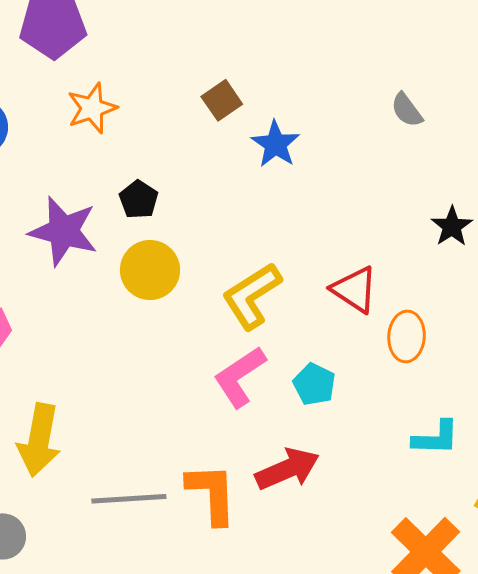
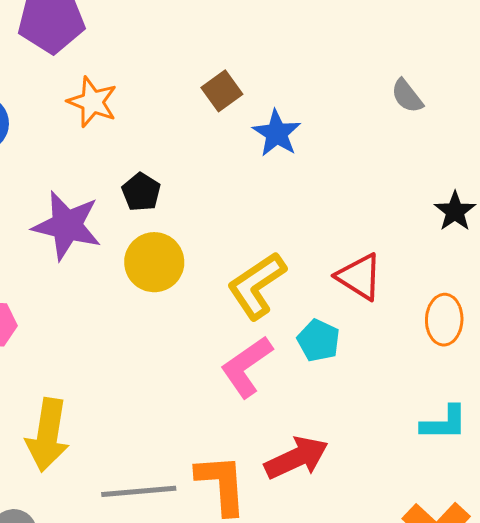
orange star: (92, 108) -> (92, 102), turned -30
orange ellipse: (407, 336) -> (444, 320), moved
cyan pentagon: (314, 384) -> (319, 340), moved

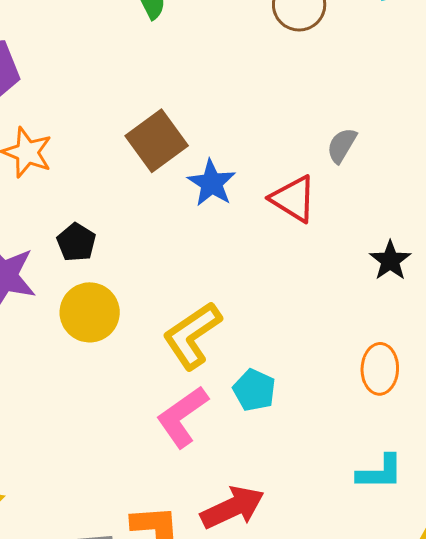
brown square: (222, 91) -> (157, 141), size x1.5
gray semicircle: (407, 96) -> (342, 145), turned 69
red triangle: (359, 277) -> (293, 199), moved

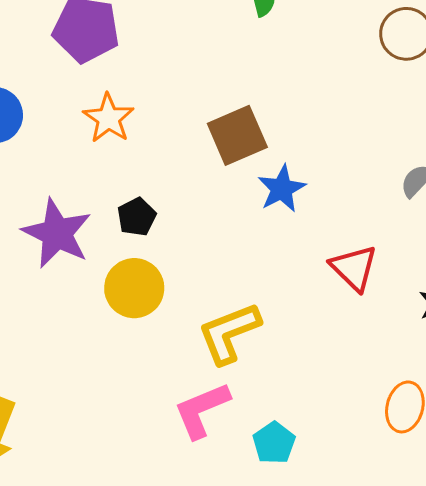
red triangle: (293, 199) -> (354, 268), moved
cyan pentagon: (254, 390) -> (274, 443), moved

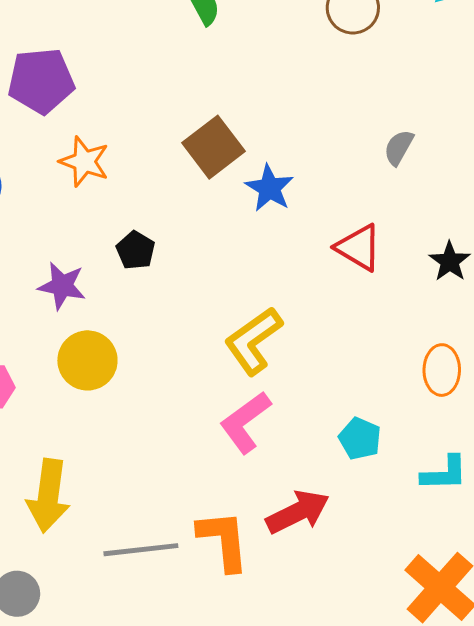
purple star: (57, 233) -> (62, 286), size x0.7
yellow circle: (134, 288) -> (87, 360), moved
cyan pentagon: (274, 443) -> (360, 439), moved

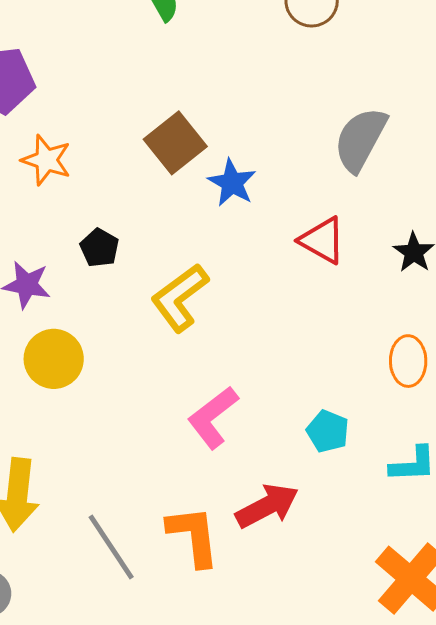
gray semicircle: (399, 147) -> (360, 139), size x1.8
yellow L-shape: (253, 341) -> (180, 298), moved
gray line: (141, 550) -> (111, 547), turned 64

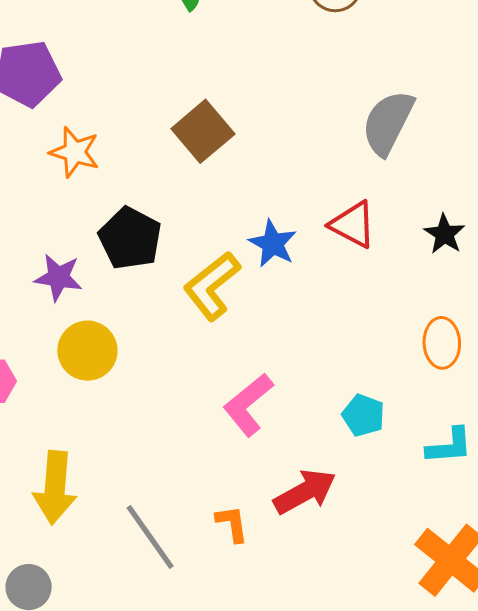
blue star: (232, 183) -> (273, 244), moved
black pentagon: (99, 248) -> (130, 238), size x1.6
orange L-shape: (193, 536) -> (232, 524), size x0.6

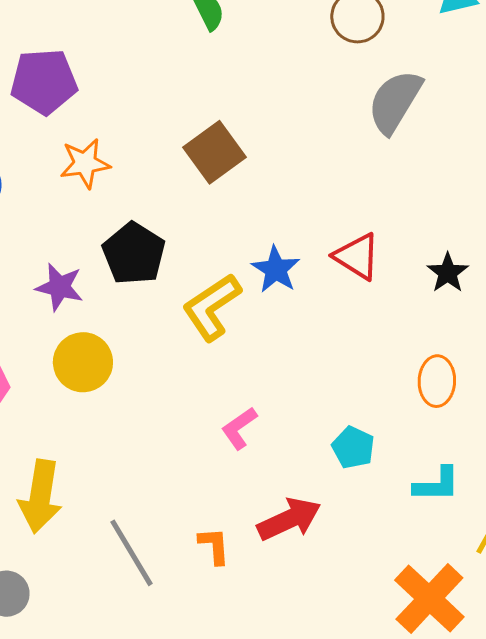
gray semicircle: (388, 123) -> (395, 102), moved
orange star: (75, 152) -> (85, 163), turned -30
pink L-shape: (248, 405) -> (239, 428), size x0.7

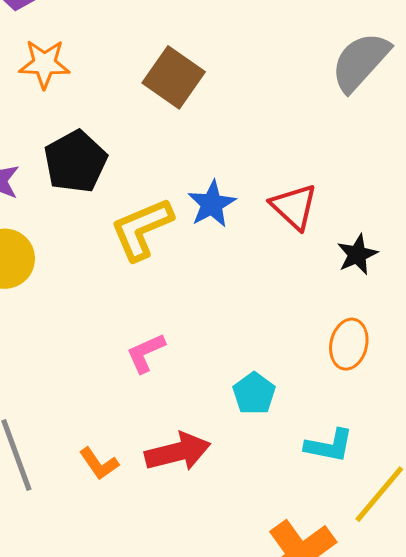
brown square: (215, 152) -> (174, 77), turned -30
black star: (448, 273) -> (357, 255), moved
orange L-shape: (214, 546) -> (99, 464), turned 138

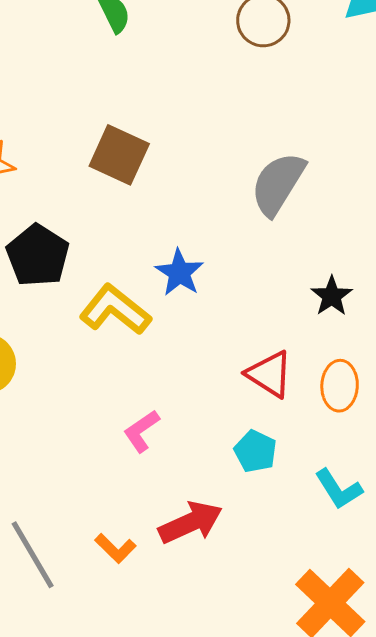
gray semicircle: (360, 62) -> (278, 184), moved
red triangle: (294, 207) -> (269, 374), moved
yellow L-shape: (142, 229) -> (115, 310), turned 72
cyan L-shape: (329, 446) -> (338, 489), turned 57

